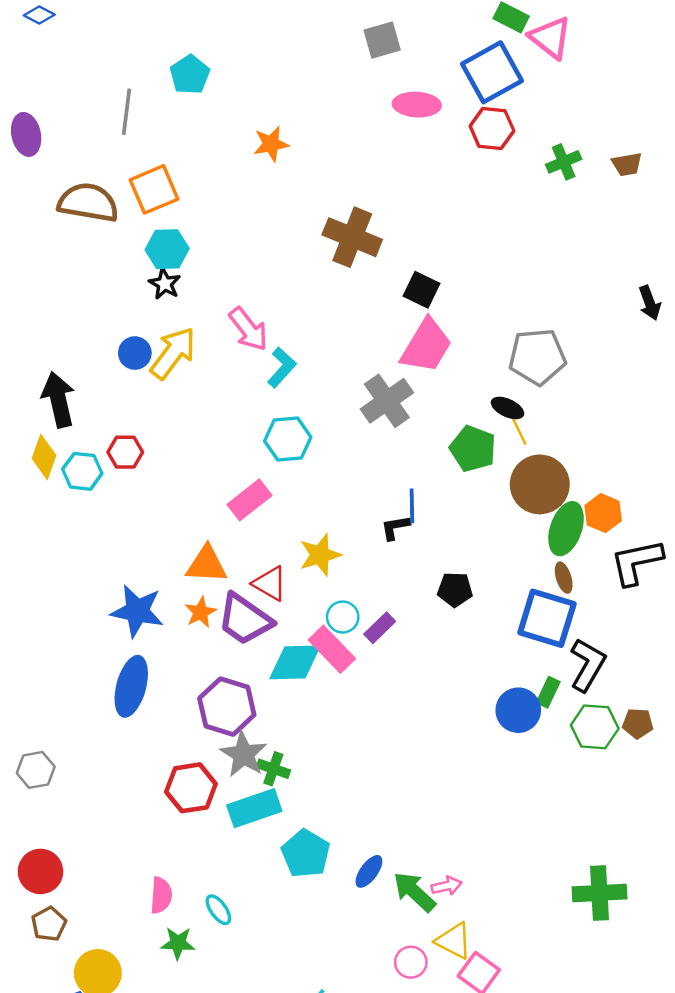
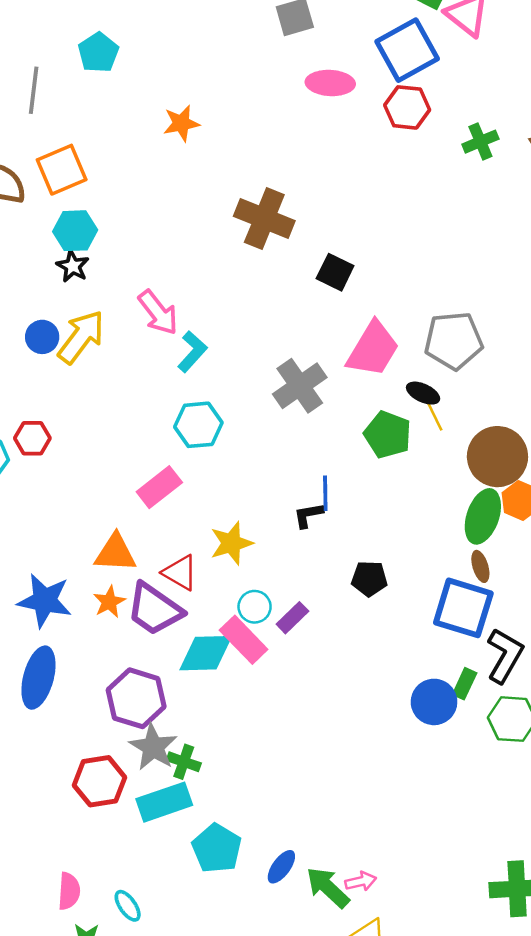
pink trapezoid: (426, 346) -> (373, 349), moved
brown circle: (540, 484) -> (497, 457), moved

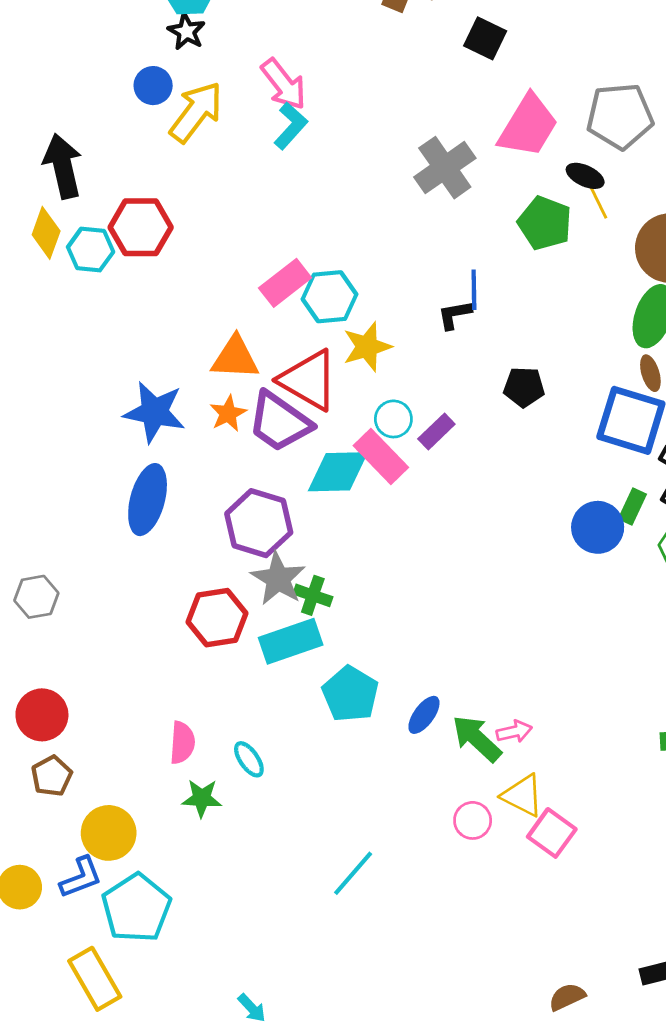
blue circle: (42, 337) -> (153, 86), moved
cyan L-shape: (192, 352) -> (291, 126), moved
cyan hexagon: (198, 425) -> (329, 297), moved
red hexagon: (32, 438) -> (141, 227), size x1.5
red triangle: (180, 573) -> (309, 380), size x1.5

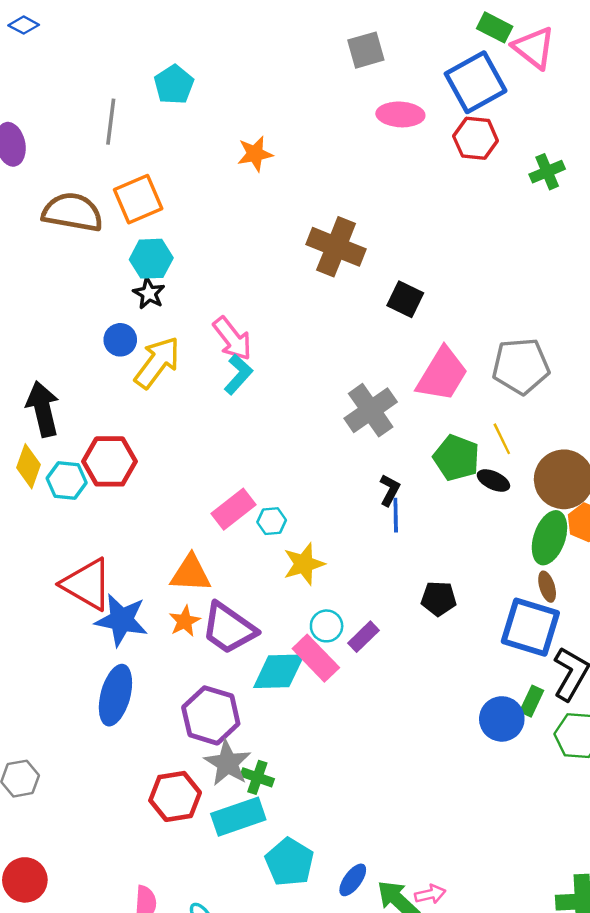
black ellipse: (585, 176) -> (493, 481), moved
cyan hexagon: (329, 297) -> (272, 521), size x0.6
black L-shape: (455, 315) -> (390, 490), moved, turned 128
red triangle: (309, 380) -> (87, 584), moved

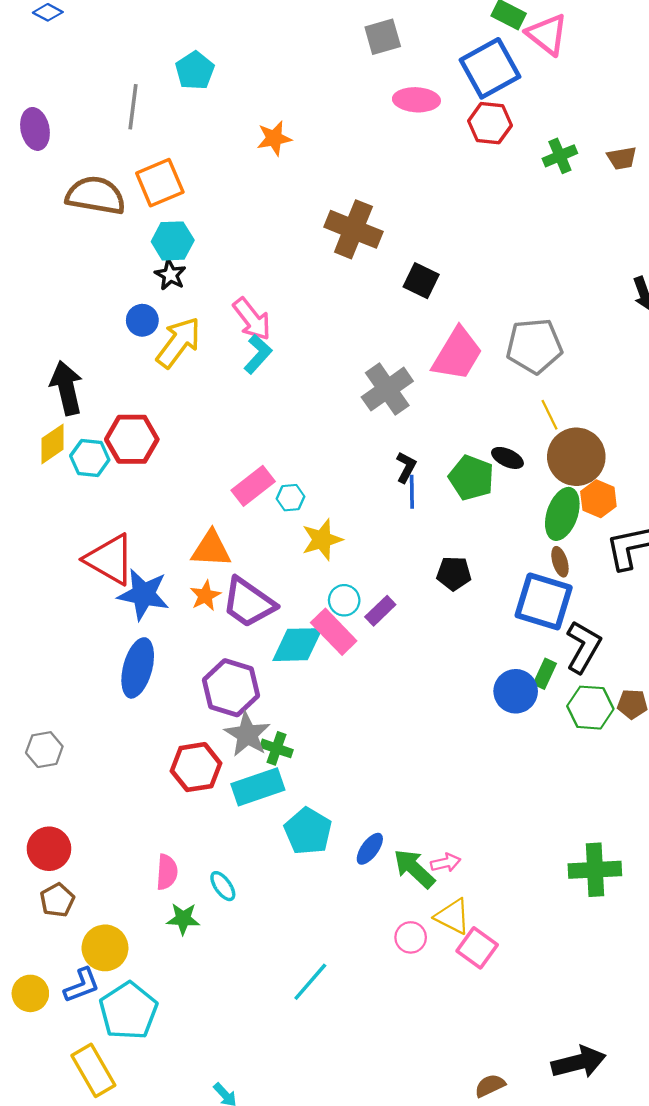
yellow line: (502, 439) -> (549, 415), moved
green pentagon: (456, 458) -> (471, 478), moved
yellow diamond: (28, 466) -> (52, 444), turned 36

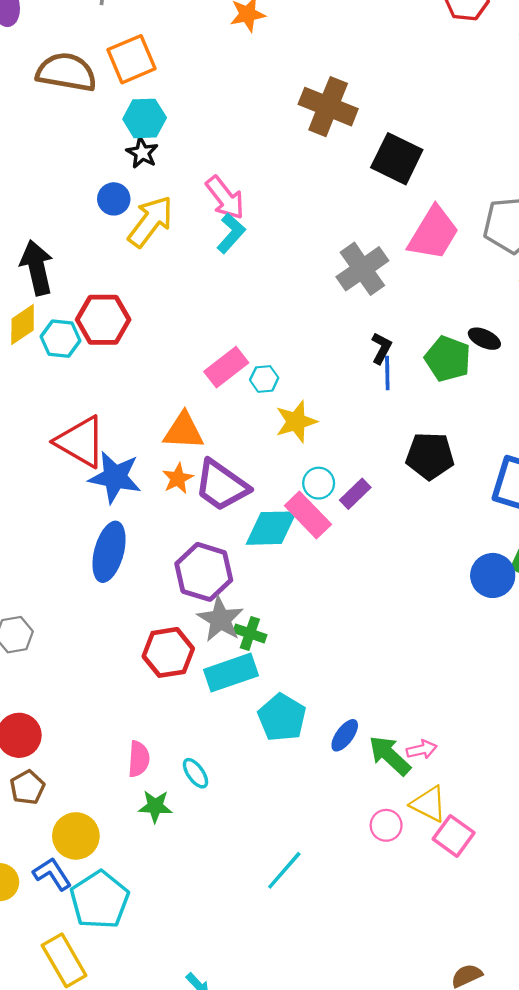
black square: (421, 281) -> (397, 159), size x1.4
black pentagon: (454, 573) -> (430, 456), size x1.4
blue L-shape: (82, 985) -> (52, 874), turned -102

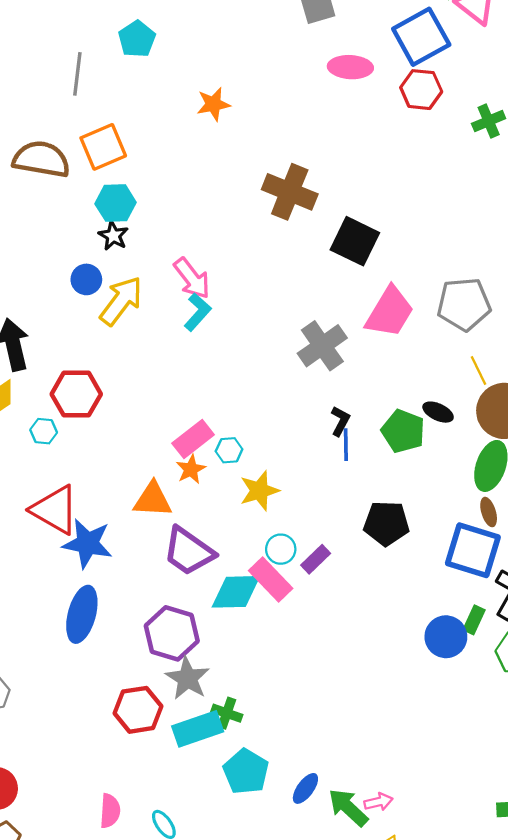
cyan hexagon: (60, 339) -> (44, 431), moved, size x0.7
orange star: (178, 478) -> (191, 469), moved
green cross: (250, 633) -> (227, 713), moved

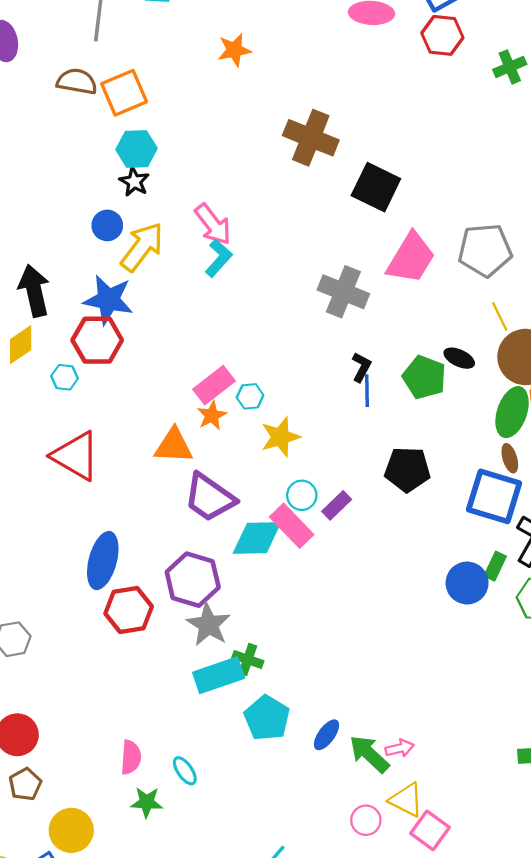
brown semicircle: (41, 159) -> (77, 82), moved, size x0.7
gray cross: (322, 346) -> (343, 292), turned -33
blue star: (87, 543) -> (108, 300), moved
red hexagon: (138, 710) -> (129, 610), moved

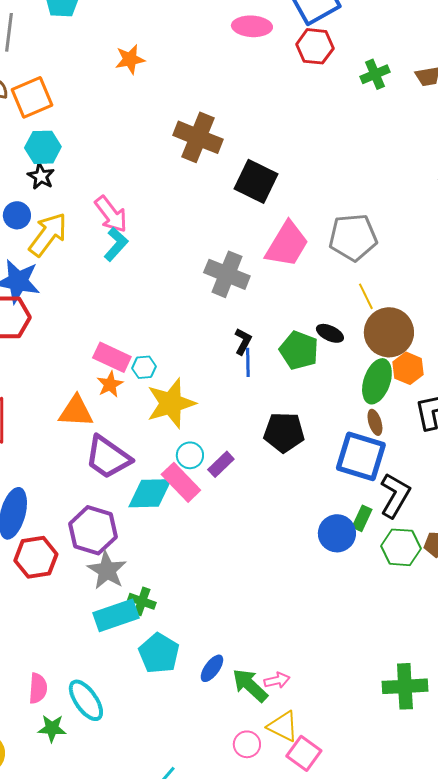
pink rectangle: (214, 385) -> (112, 357), turned 63
yellow star: (280, 437) -> (171, 403), size x1.4
cyan ellipse: (185, 771) -> (86, 700), size x1.6

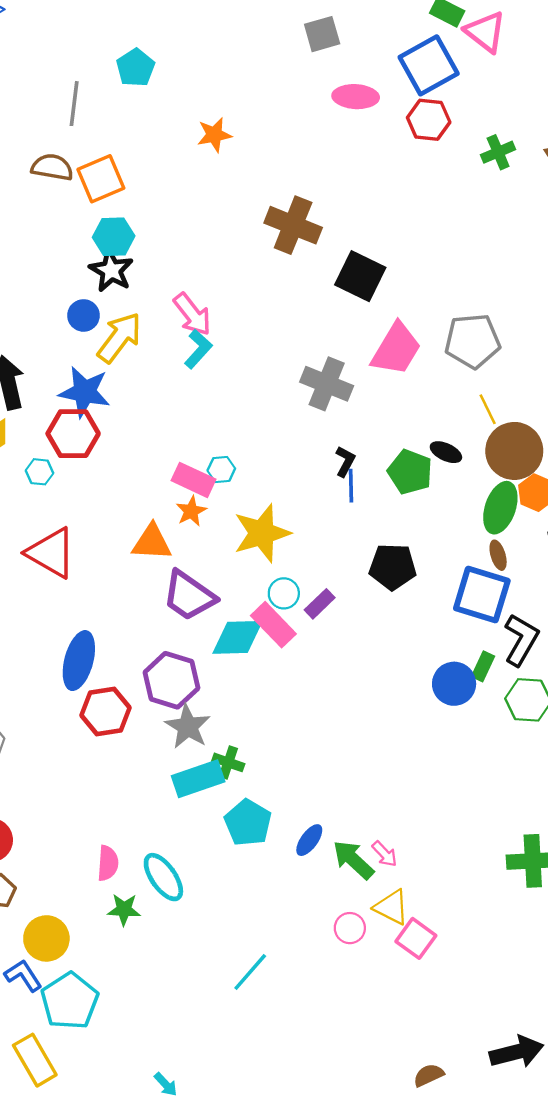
black star: (41, 176) -> (111, 270), size x1.4
cyan hexagon: (144, 367) -> (221, 469), moved
pink arrow: (277, 680) -> (385, 854), turned 60

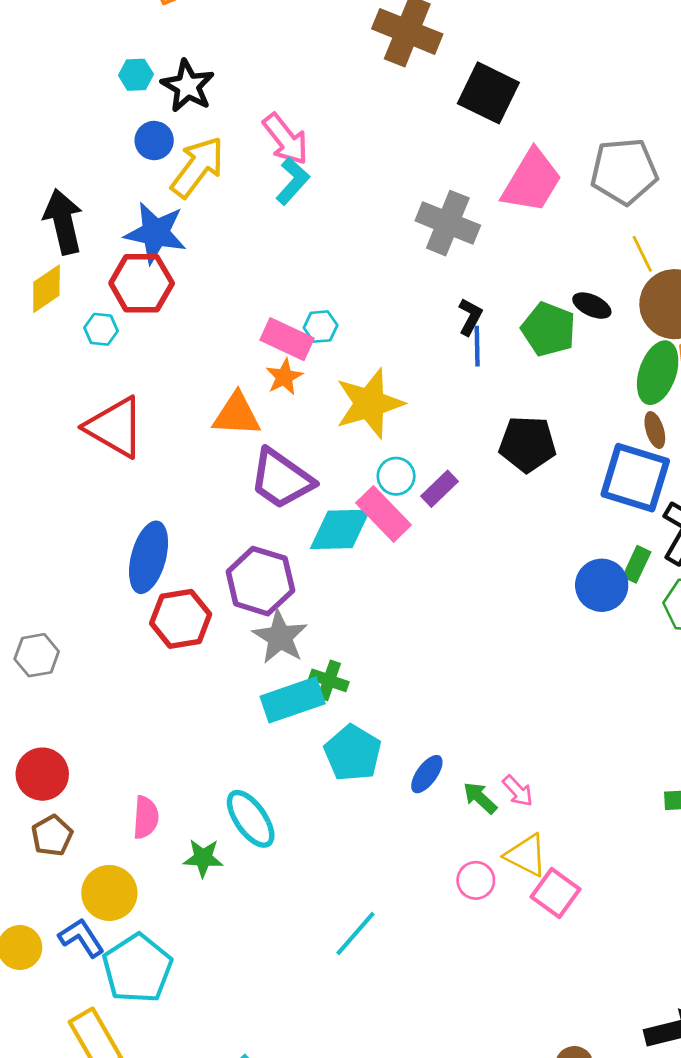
cyan hexagon: (114, 237) -> (136, 75), moved, size x0.7
green arrow: (353, 860) -> (480, 798), size x0.7
pink semicircle: (108, 863) -> (146, 817), moved

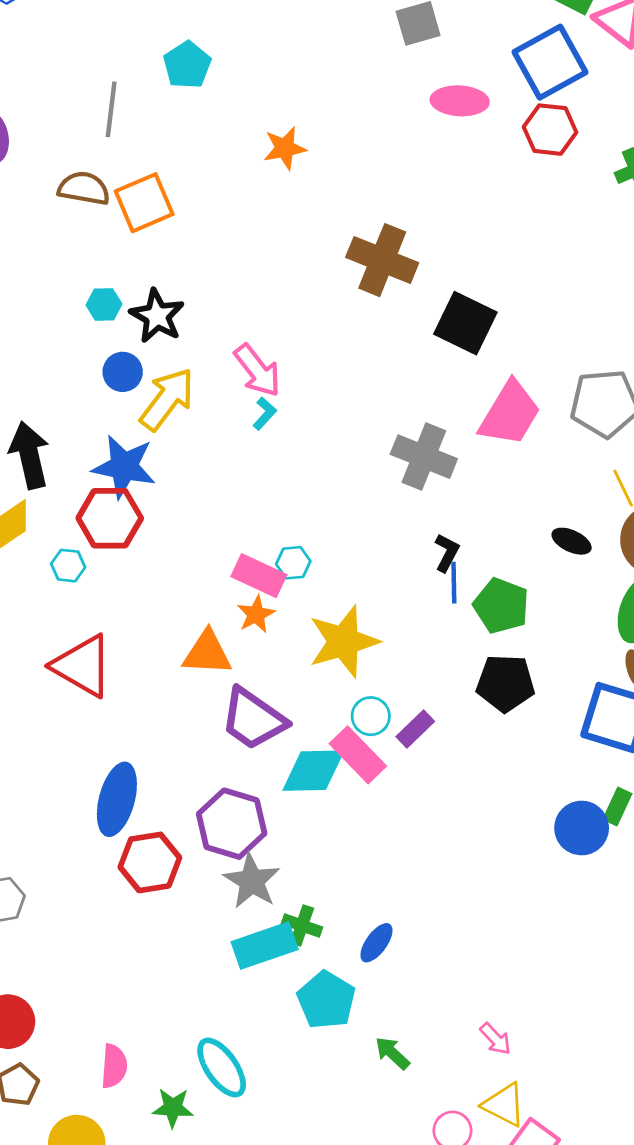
cyan L-shape: (293, 181) -> (265, 414), size x0.7
green pentagon: (549, 329) -> (501, 606), moved
blue ellipse: (427, 774) -> (376, 943), moved
green arrow: (480, 798) -> (392, 1053), moved

